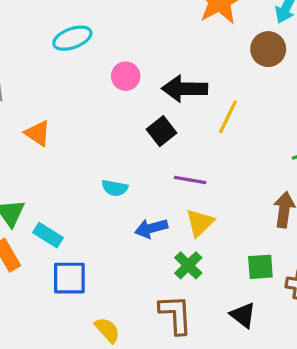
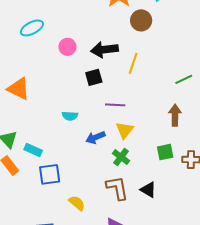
brown circle: (268, 49) -> (141, 20), moved
black square: (161, 131) -> (94, 77), turned 30
orange triangle: (38, 133) -> (19, 89), size x1.4
black triangle: (243, 315) -> (148, 190), moved

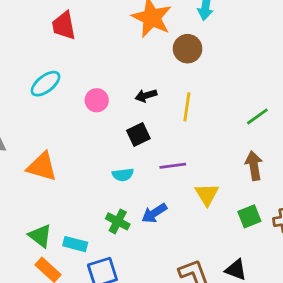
black arrow: (104, 50) -> (146, 95), size x0.6
cyan semicircle: (70, 116) -> (123, 175), moved
yellow triangle: (125, 130) -> (207, 194), moved
green cross: (121, 157) -> (118, 221), moved

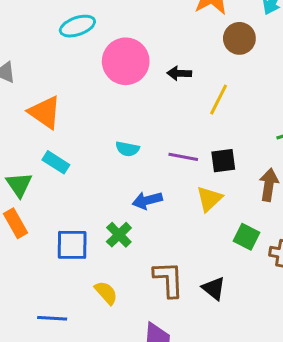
pink circle: (97, 100) -> (126, 61), size x1.8
black square: (138, 134) -> (223, 161), moved
green square: (249, 216) -> (246, 237), turned 30
green cross: (118, 221) -> (119, 235), moved
cyan rectangle: (75, 244) -> (56, 162), moved

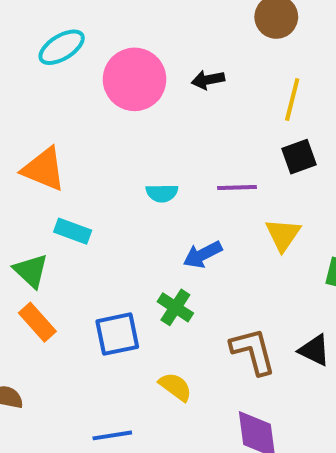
yellow line: (219, 100) -> (292, 99), moved
black square: (223, 161) -> (299, 157), moved

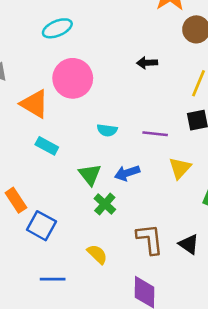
pink circle: (135, 79) -> (73, 78), moved
green triangle: (31, 271) -> (90, 174), moved
blue square: (117, 334) -> (41, 226), moved, turned 32

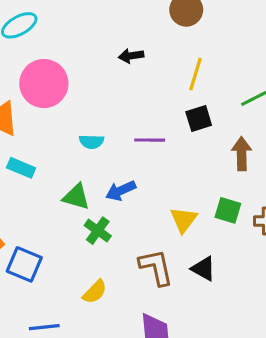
yellow triangle: (180, 168) -> (184, 220), moved
green triangle: (90, 174) -> (76, 197), turned -30
yellow semicircle: (97, 254) -> (95, 292), turned 95

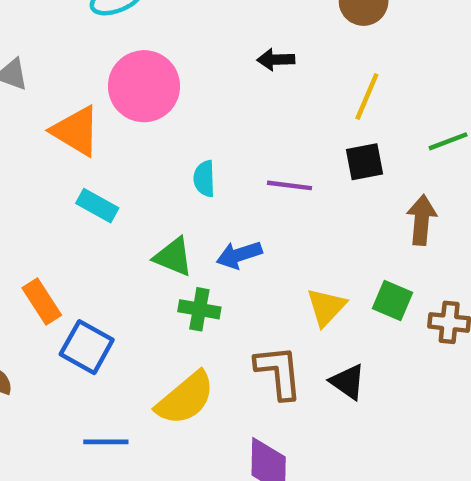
cyan semicircle: (91, 142) -> (204, 179), turned 80
green cross: (98, 231) -> (199, 309), turned -32
yellow semicircle: (95, 292) -> (185, 398), size x1.6

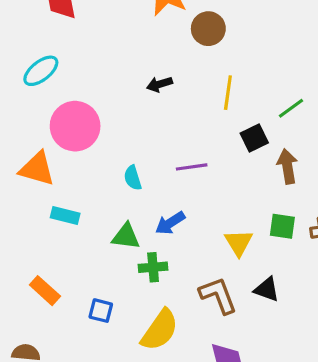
black square: (364, 162) -> (254, 138), moved
blue square: (87, 347) -> (101, 311), moved, size x0.7

